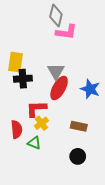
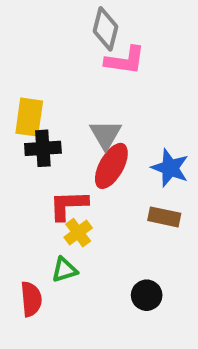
brown rectangle: (79, 126) -> (164, 217), moved
red semicircle: (17, 129) -> (31, 299), moved
green triangle: (34, 143) -> (64, 270), turned -40

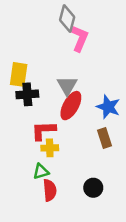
pink L-shape: (125, 60) -> (80, 38), turned -75
brown rectangle: (164, 217) -> (104, 138), turned 60
yellow cross: (78, 233) -> (50, 148), turned 35
red semicircle: (31, 299) -> (50, 190), moved

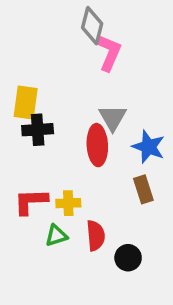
gray triangle: (67, 86) -> (113, 118), moved
red ellipse: (71, 106) -> (97, 145), turned -32
red L-shape: (43, 130) -> (31, 201), moved
red semicircle: (50, 190) -> (96, 236), moved

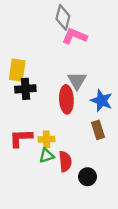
pink L-shape: (109, 53) -> (75, 36), turned -90
green triangle: (56, 236) -> (47, 156), moved

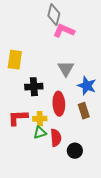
black cross: (25, 89) -> (34, 87), moved
red ellipse: (66, 99) -> (59, 104), moved

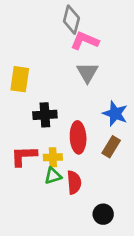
gray triangle: (66, 69) -> (87, 73), moved
brown rectangle: (84, 111) -> (111, 147), turned 49
black circle: (75, 151) -> (103, 214), moved

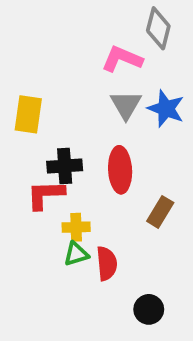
gray diamond: (71, 20) -> (158, 28), moved
blue star: (115, 114) -> (166, 109), moved
red ellipse: (78, 137) -> (120, 170), moved
red L-shape: (24, 156) -> (46, 195), moved

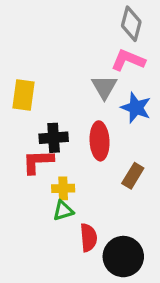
pink L-shape: (122, 59) -> (128, 60), moved
blue star: (166, 109) -> (136, 108), moved
red semicircle: (107, 264) -> (88, 238), moved
black circle: (149, 309) -> (123, 257), size x1.6

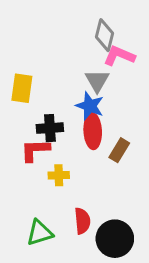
gray diamond: (131, 24) -> (104, 35), moved
blue star: (136, 108) -> (90, 106), moved
brown rectangle: (133, 176) -> (119, 150), moved
green triangle: (63, 211) -> (40, 233), moved, size x1.4

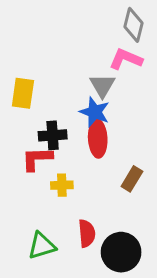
gray diamond: (104, 35) -> (133, 25), moved
brown rectangle: (119, 150) -> (132, 179), moved

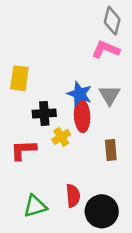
gray triangle: (102, 86) -> (110, 95), moved
red L-shape: (37, 159) -> (23, 150), moved
brown rectangle: (132, 179) -> (111, 150), turned -36
yellow cross: (62, 185) -> (61, 137), moved, turned -30

